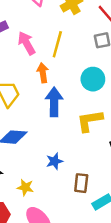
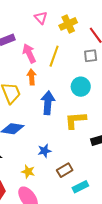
orange arrow: (43, 73) -> (32, 77), moved
brown rectangle: (81, 183) -> (65, 170), turned 49
yellow star: (25, 187) -> (28, 172), moved

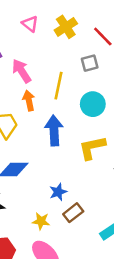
yellow line: (54, 56) -> (59, 86), moved
gray square: (91, 56) -> (90, 63), moved
brown rectangle: (65, 170) -> (73, 213), moved

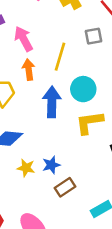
cyan circle: (93, 104) -> (83, 89), moved
yellow star: (41, 221) -> (26, 168), moved

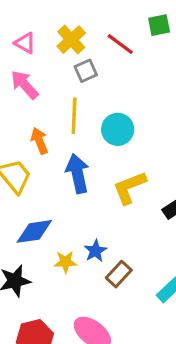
gray square: (93, 36) -> (86, 71), moved
pink arrow: (24, 39) -> (25, 85), moved
cyan circle: (83, 89) -> (118, 129), moved

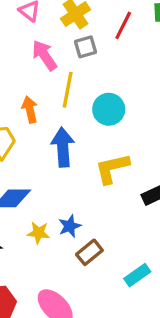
red line: (120, 44) -> (123, 25), turned 72
pink arrow: (25, 85) -> (44, 55), moved

